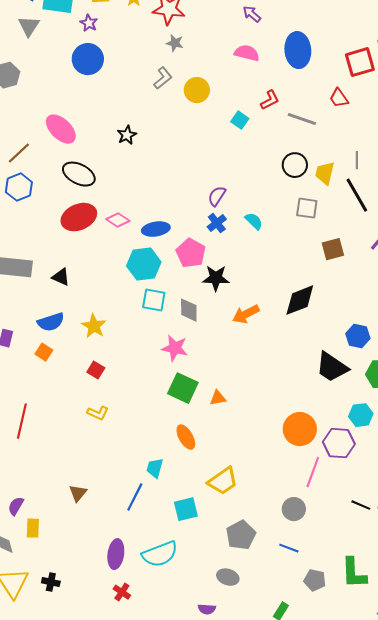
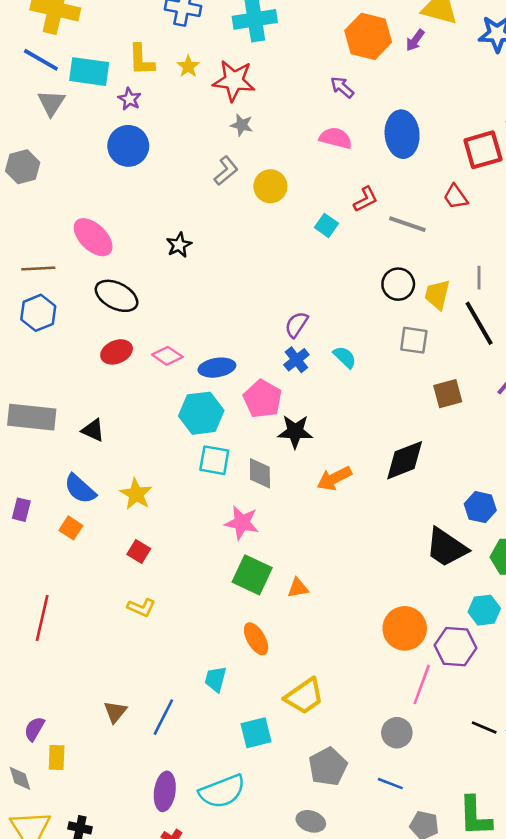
brown line: (19, 153) -> (38, 268), turned 40
red ellipse: (79, 217) -> (117, 352), size x0.7
blue semicircle: (51, 322) -> (80, 489), turned 60
blue line: (135, 497) -> (163, 717), moved

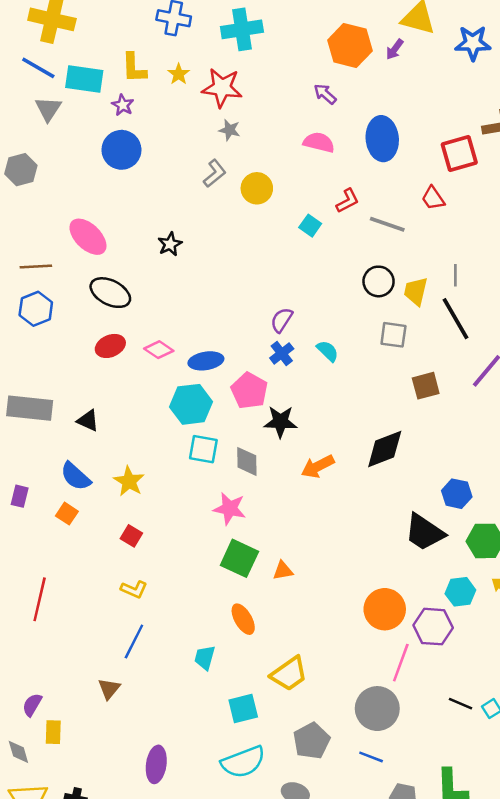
blue line: (163, 717) -> (134, 641), moved
gray circle: (397, 733) -> (377, 709), size x1.5
cyan semicircle: (222, 791) -> (243, 762), moved

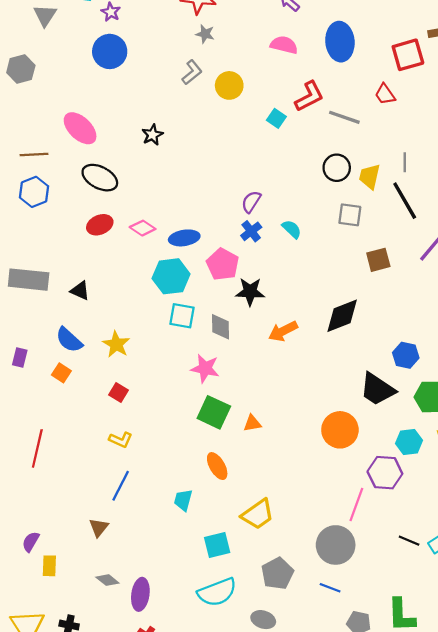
red L-shape: (347, 201) -> (309, 96), size x1.4
orange circle: (385, 609) -> (340, 430), moved
gray diamond: (18, 752) -> (107, 580), moved, turned -35

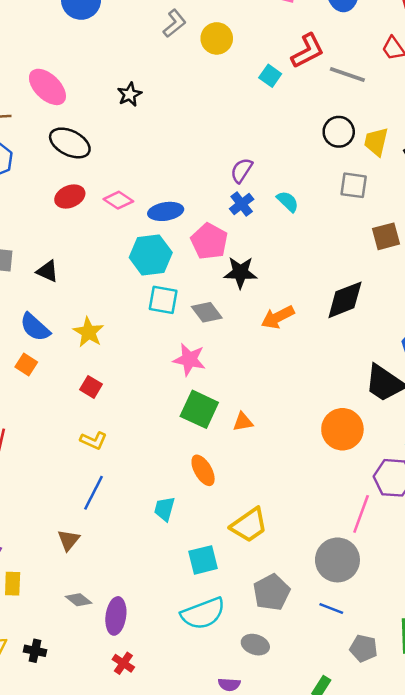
gray diamond: (220, 327) -> (207, 312), turned -36

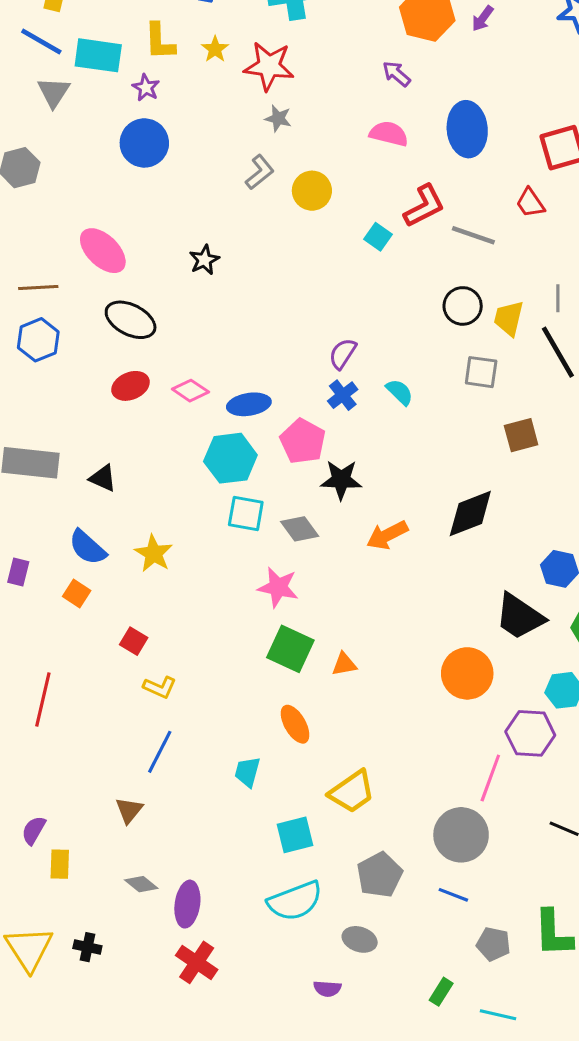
red square: (91, 387) -> (134, 641), moved
red cross: (123, 663) -> (197, 962), size x1.5

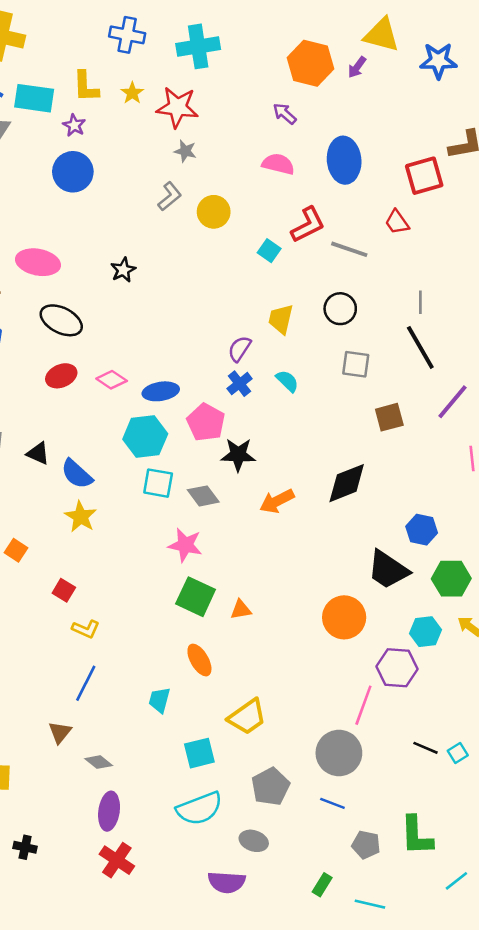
pink ellipse: (103, 251) -> (38, 262), turned -33
yellow trapezoid: (509, 318) -> (281, 319), moved
blue semicircle: (87, 547) -> (77, 474), moved
gray diamond: (141, 884) -> (99, 762), moved
purple semicircle: (327, 989) -> (227, 882), size x1.6

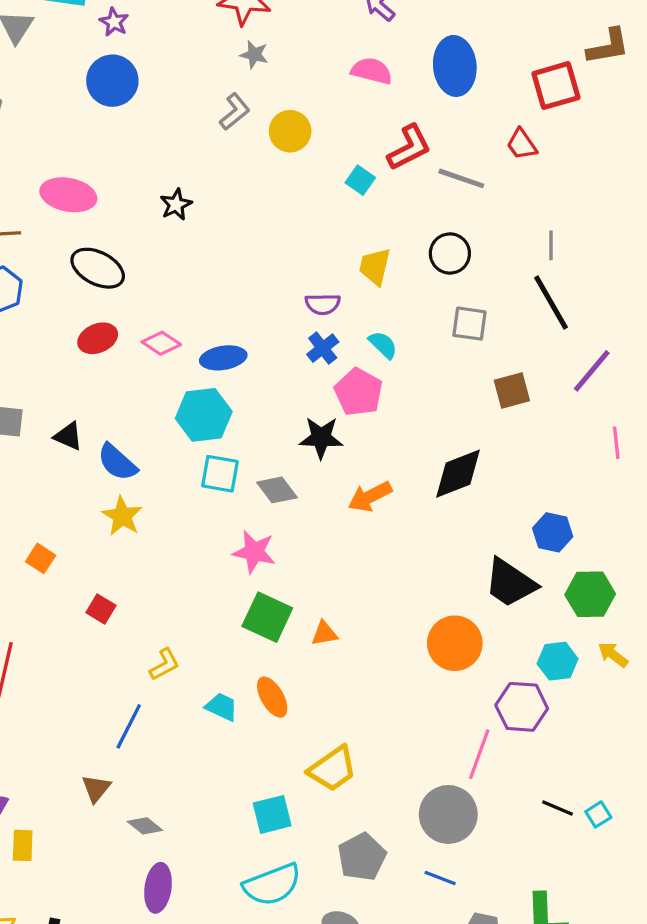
purple semicircle: (239, 349) -> (323, 304), turned -124
pink pentagon: (206, 422) -> (359, 392), moved
yellow L-shape: (86, 629) -> (165, 664), moved, turned -52
cyan trapezoid: (159, 700) -> (222, 707), moved, turned 100

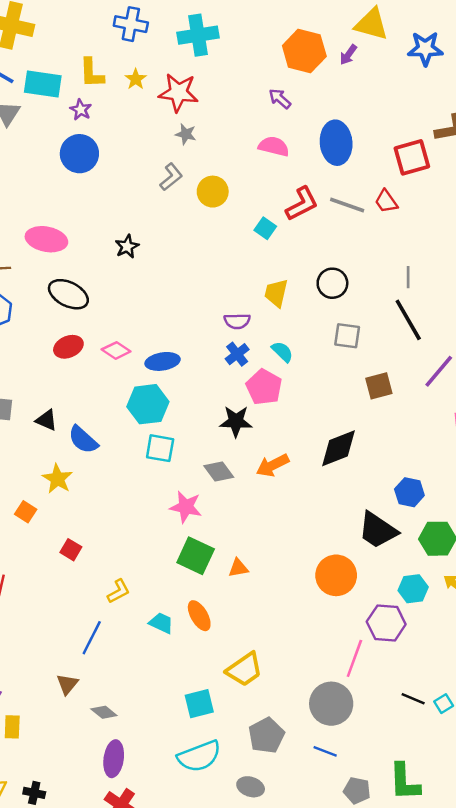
gray line: (461, 178) -> (347, 205), moved
gray diamond: (277, 490) -> (219, 471), moved
yellow star: (122, 516) -> (57, 479), moved

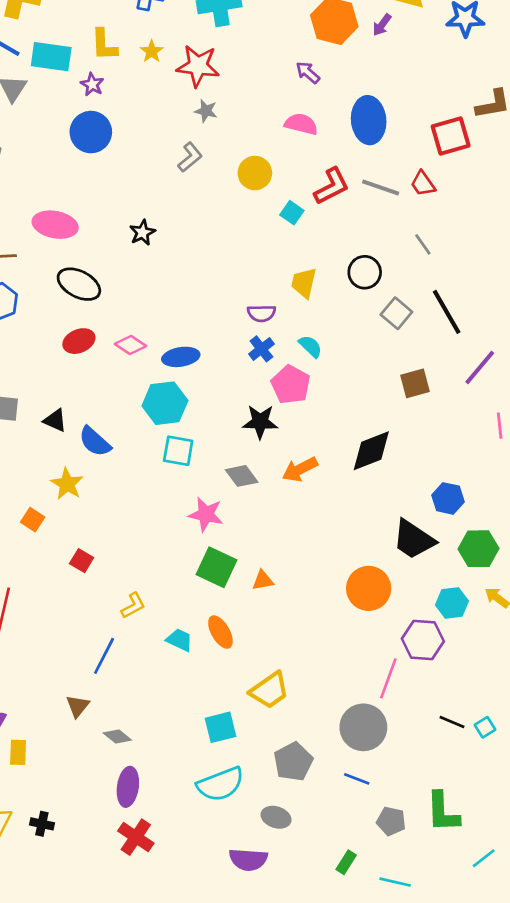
yellow circle: (213, 192) -> (255, 173), moved
gray line: (408, 277) -> (423, 244), moved, turned -35
gray square: (347, 336) -> (396, 313), moved, turned 32

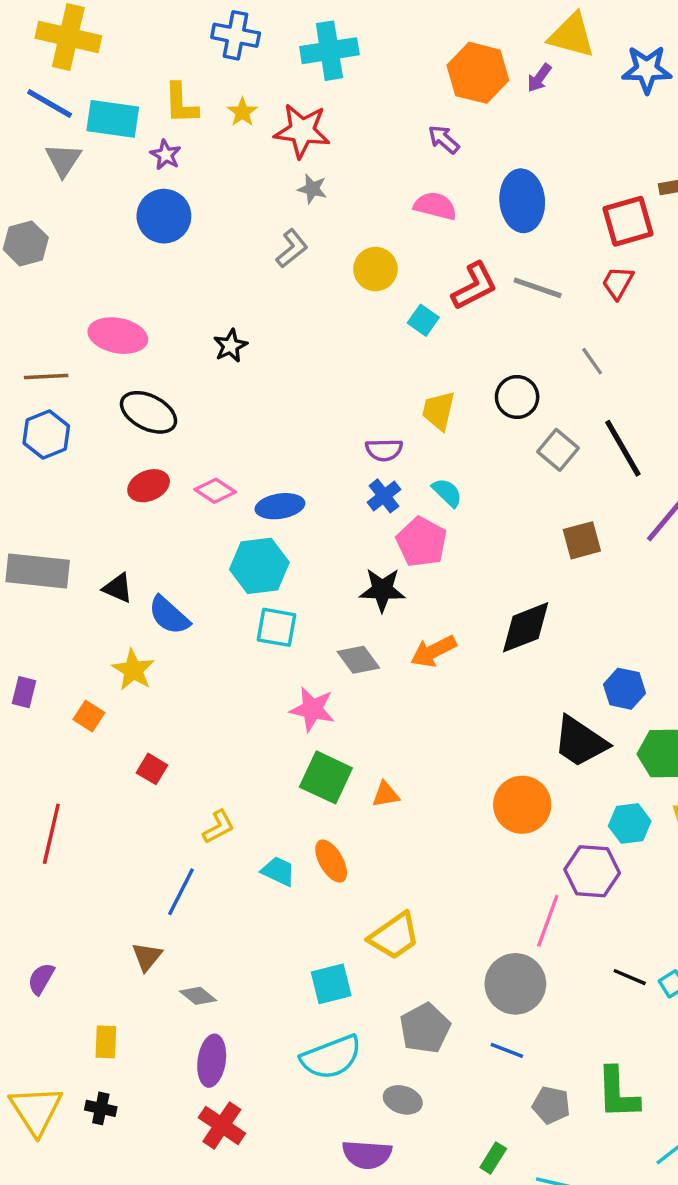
red trapezoid: (423, 184) -> (618, 283), moved, turned 64
yellow rectangle: (18, 752) -> (106, 1042), moved

